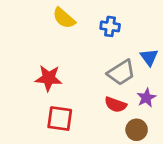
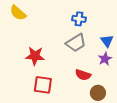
yellow semicircle: (64, 18) -> (18, 13), moved
gray trapezoid: (121, 73) -> (76, 43), moved
purple star: (146, 98) -> (105, 59), moved

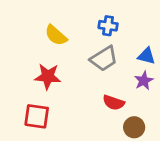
yellow semicircle: (18, 13) -> (56, 35), moved
blue triangle: (107, 41) -> (146, 56), turned -40
red square: (43, 85) -> (37, 116), moved

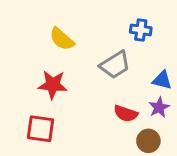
blue cross: (108, 26) -> (141, 30), moved
blue triangle: (146, 56) -> (162, 80), moved
purple star: (144, 81) -> (159, 107), moved

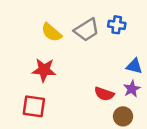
gray trapezoid: (115, 65) -> (87, 30), moved

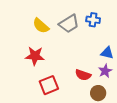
red square: (34, 106) -> (49, 85), moved, turned -30

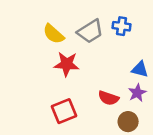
red star: (35, 56) -> (67, 64), moved

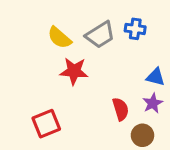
red semicircle: (108, 98) -> (121, 109), turned -126
red square: (64, 111) -> (46, 124), moved

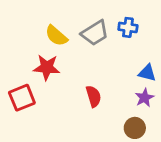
red star: (74, 71) -> (47, 67), moved
red semicircle: (121, 109) -> (93, 96), moved
red square: (46, 124) -> (22, 98), moved

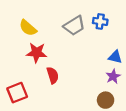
yellow semicircle: (56, 36) -> (28, 28), moved
red semicircle: (93, 96) -> (53, 75), moved
red square: (22, 98) -> (17, 93), moved

